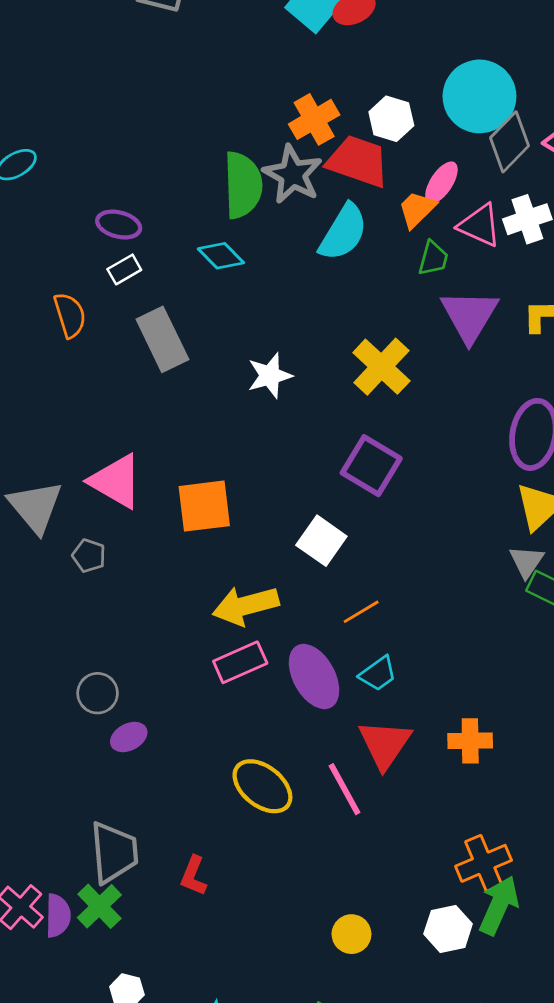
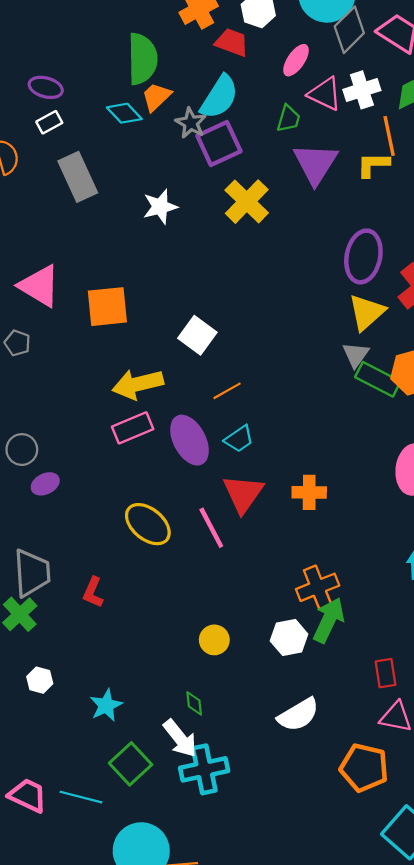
red trapezoid: (358, 161) -> (232, 42), size x0.7
gray star: (293, 174) -> (191, 123), moved, size x0.7
orange trapezoid: (417, 209) -> (156, 97), moved
purple square: (371, 466) -> (219, 143), moved, turned 33

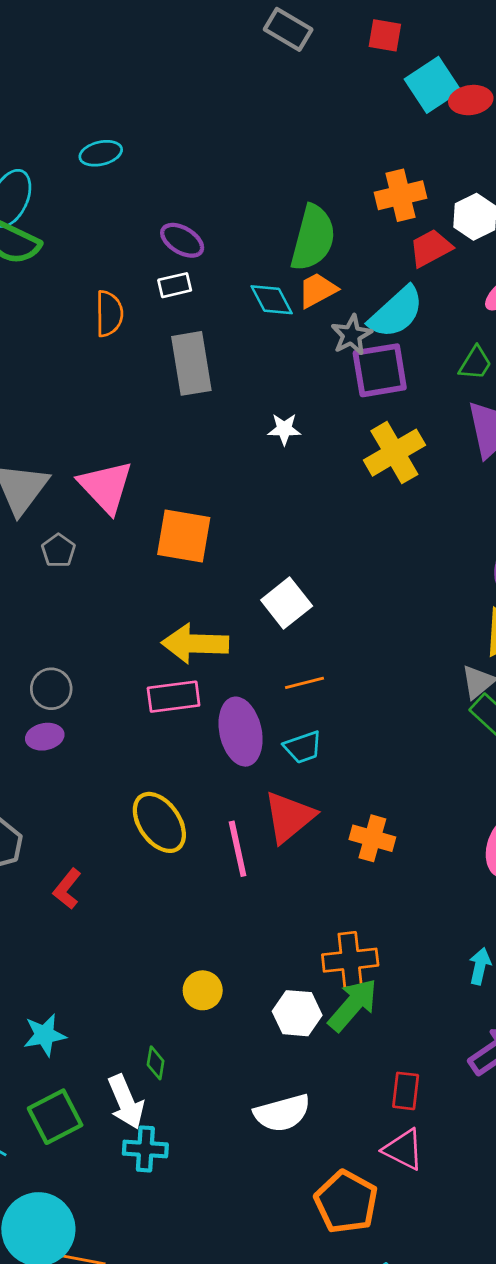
red trapezoid: (232, 42) -> (431, 248), turned -64
white star: (160, 207) -> (284, 429), size x0.7
gray circle: (22, 450) -> (51, 689), moved
cyan cross: (204, 769) -> (145, 1149), size x0.7

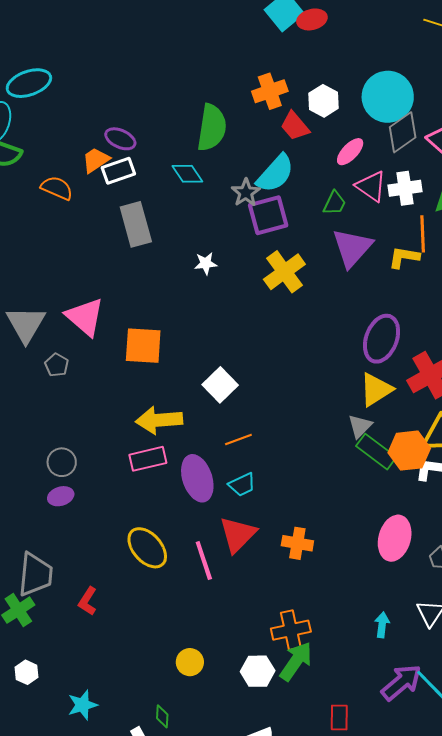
cyan ellipse: (101, 153) -> (29, 83), moved, size x1.5
red trapezoid: (431, 248) -> (295, 126), turned -96
white rectangle: (175, 285) -> (118, 171), size x1.4
orange trapezoid: (317, 290) -> (96, 160), moved
orange semicircle: (109, 314) -> (57, 188), moved, turned -60

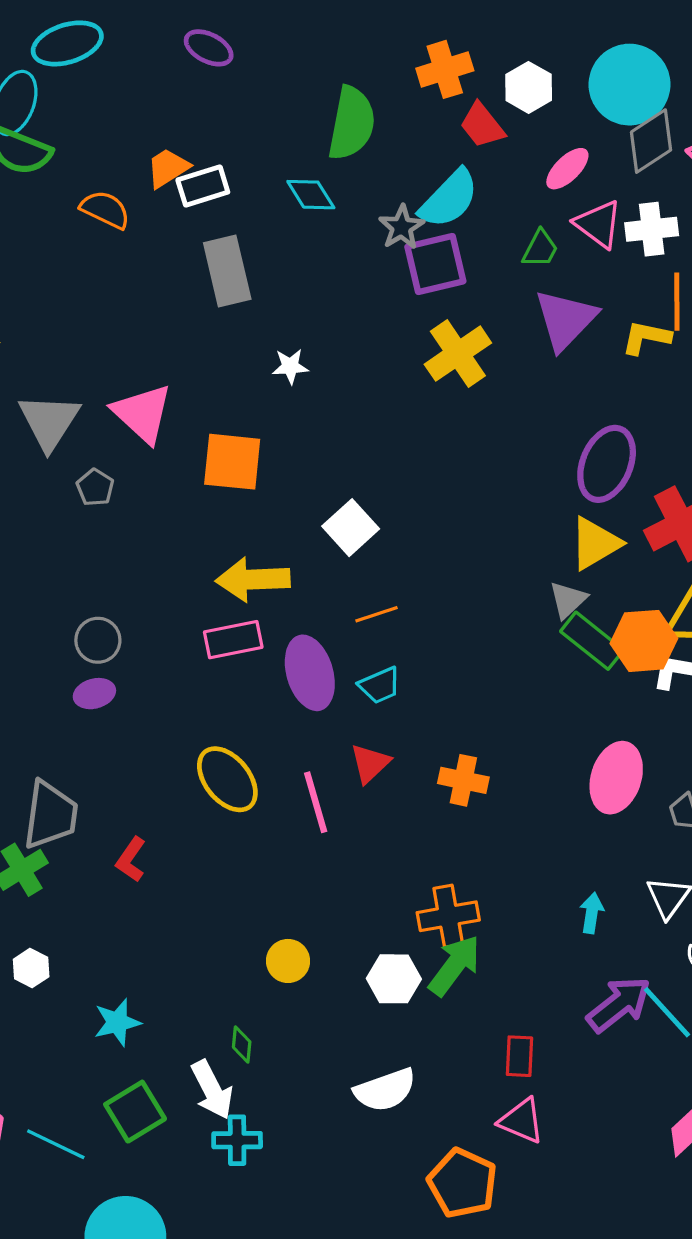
purple ellipse: (120, 139) -> (209, 48), moved
white star: (206, 263) -> (290, 366), moved
red triangle: (238, 534) -> (370, 763), size x0.7

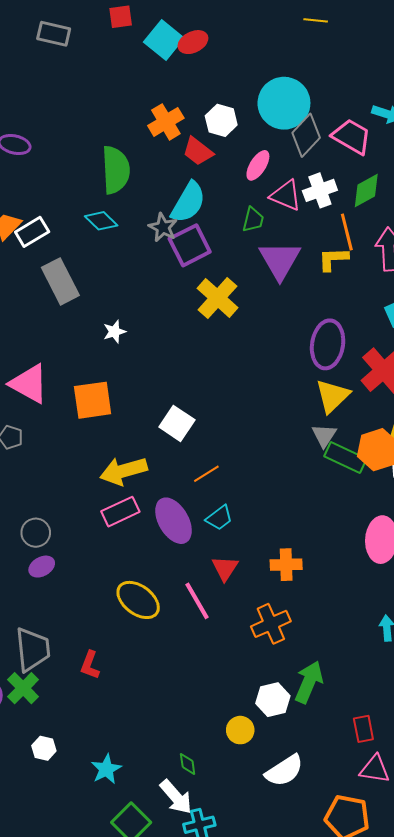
orange cross: (448, 916) -> (271, 624), moved
yellow circle: (288, 961) -> (240, 730), moved

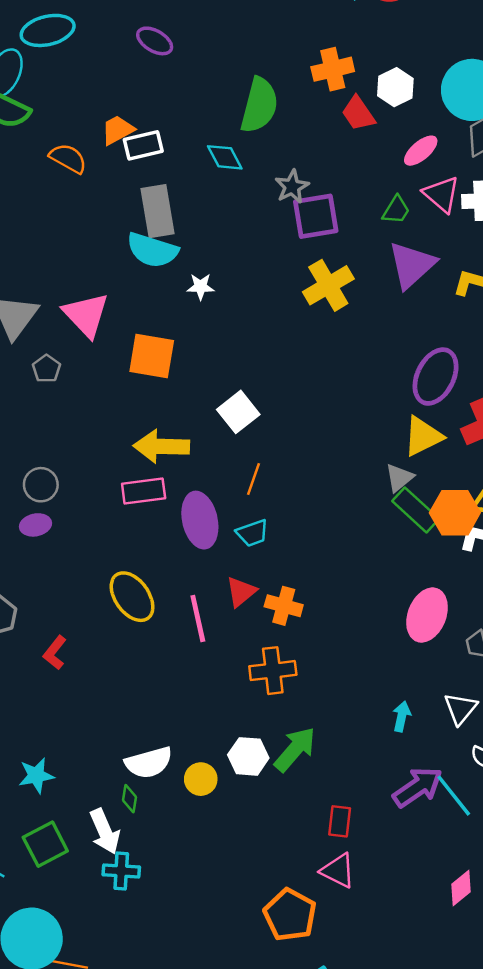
cyan semicircle: (188, 202) -> (152, 250), moved, turned 60
orange line: (206, 474) -> (253, 479), turned -56
orange cross: (286, 565) -> (284, 606), moved
white semicircle: (284, 771) -> (149, 763), moved

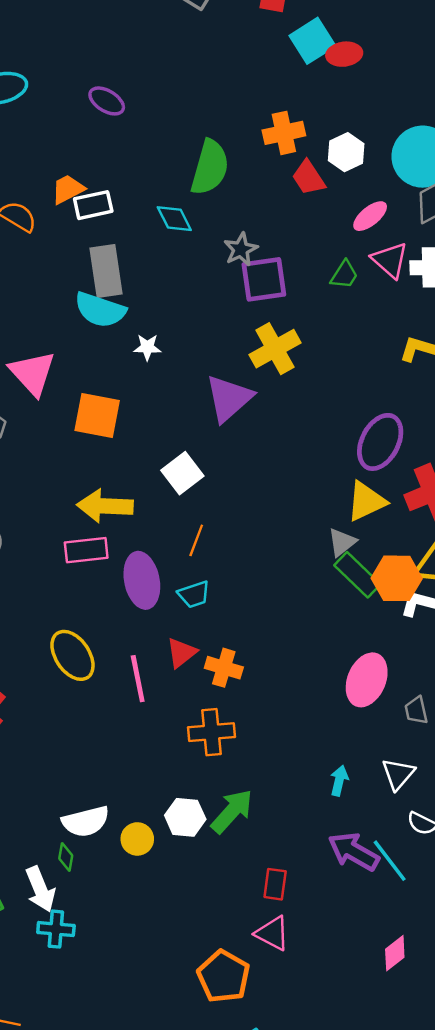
purple triangle: (412, 265) -> (229, 398), moved
purple arrow: (418, 787) -> (354, 852), turned -117

